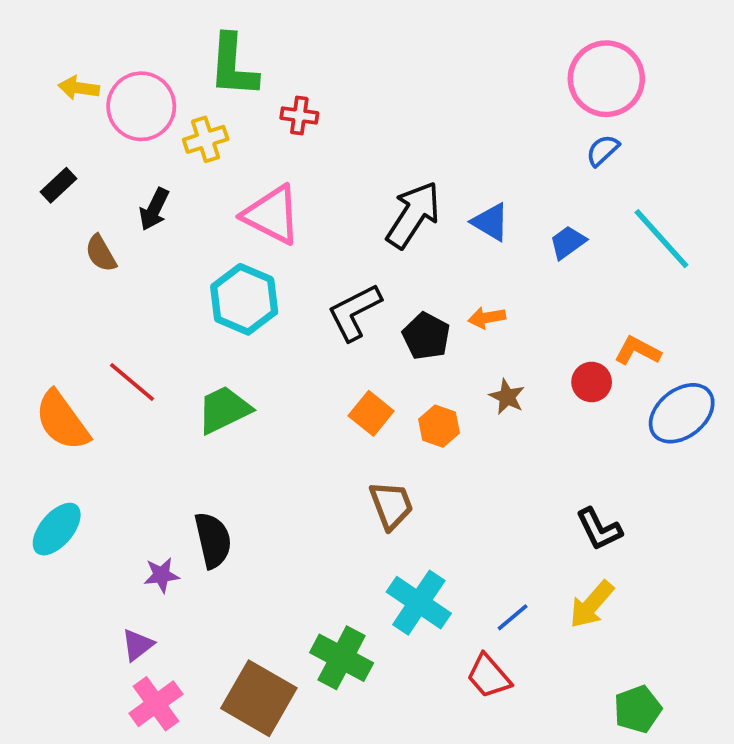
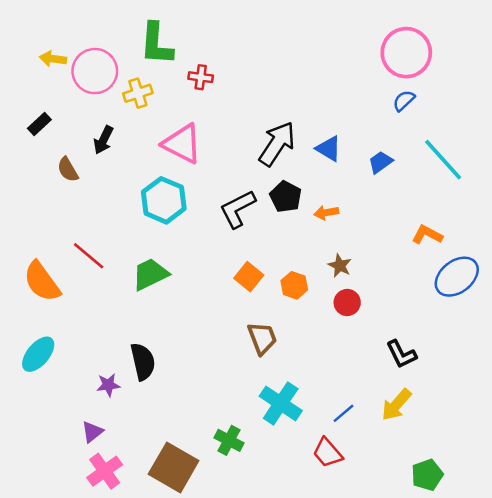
black pentagon: (426, 336) -> (286, 197), moved
red circle: (592, 382) -> (347, 302), moved
green cross: (342, 658) -> (229, 440), size x0.7

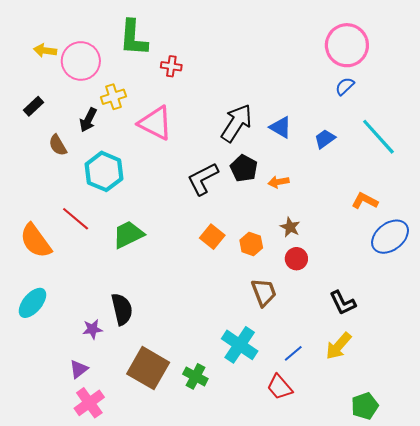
yellow cross: (138, 93) -> (113, 97), moved
cyan hexagon: (164, 200) -> (104, 171), moved
brown trapezoid: (262, 338) -> (264, 292), moved
brown square: (174, 467) -> (148, 368), moved

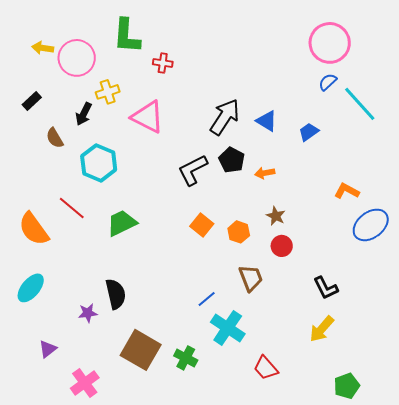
cyan line: (378, 137) -> (360, 104), moved
blue line: (293, 353) -> (207, 299), moved
purple triangle: (79, 369) -> (48, 349), moved

